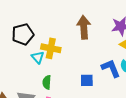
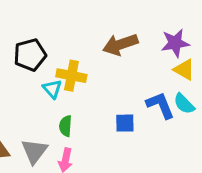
brown arrow: (84, 27) -> (120, 44), turned -105

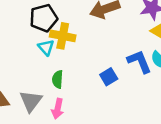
black pentagon: (30, 55) -> (44, 18), moved
blue square: (125, 123) -> (109, 77), turned -30

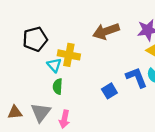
black pentagon: (44, 18) -> (35, 39), moved
green semicircle: (58, 79) -> (58, 86), moved

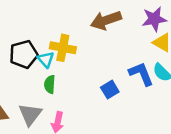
black pentagon: (35, 39) -> (24, 54), moved

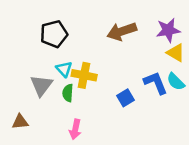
yellow cross: (63, 48) -> (84, 75), moved
black pentagon: (24, 54) -> (54, 34), moved
gray triangle: (30, 114) -> (41, 85), moved

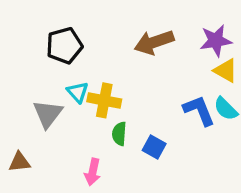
green semicircle: (68, 93) -> (119, 134), moved
blue square: (125, 98) -> (154, 147), moved, turned -30

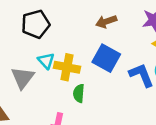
brown arrow: (154, 42) -> (106, 22), size x0.7
blue square: (154, 147) -> (106, 58), moved, size x1.5

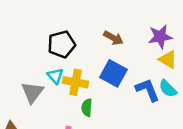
brown arrow: (106, 22) -> (113, 38), turned -132
black pentagon: (36, 24) -> (62, 44), moved

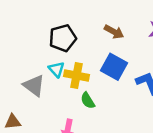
gray triangle: (32, 92) -> (34, 86), turned -30
green semicircle: (87, 108) -> (88, 101), turned -36

